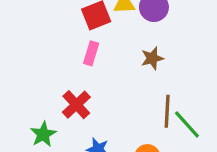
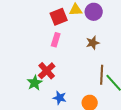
green star: (43, 134) -> (35, 83), moved

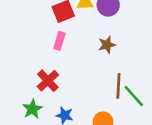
green star: (35, 83) -> (32, 109), moved

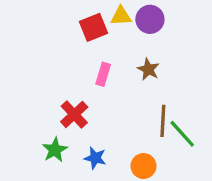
pink rectangle: (59, 41) -> (103, 74), moved
brown star: (107, 45) -> (148, 69), turned -30

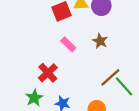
pink rectangle: (103, 74) -> (68, 44), turned -63
brown line: (163, 121) -> (110, 77), turned 45

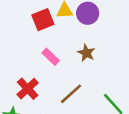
brown line: (110, 77) -> (71, 94), moved

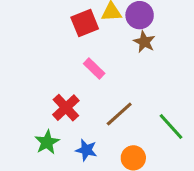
brown star: (86, 53) -> (144, 42), moved

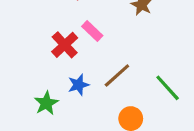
red cross: (66, 108) -> (65, 45), moved
blue star: (86, 150) -> (79, 85), moved, turned -30

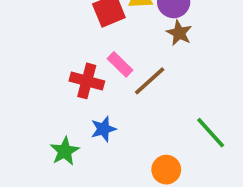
red cross: (65, 45) -> (87, 81), turned -32
brown line: (117, 76) -> (150, 81), moved

